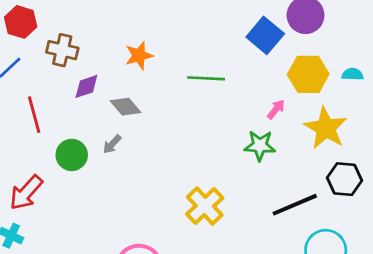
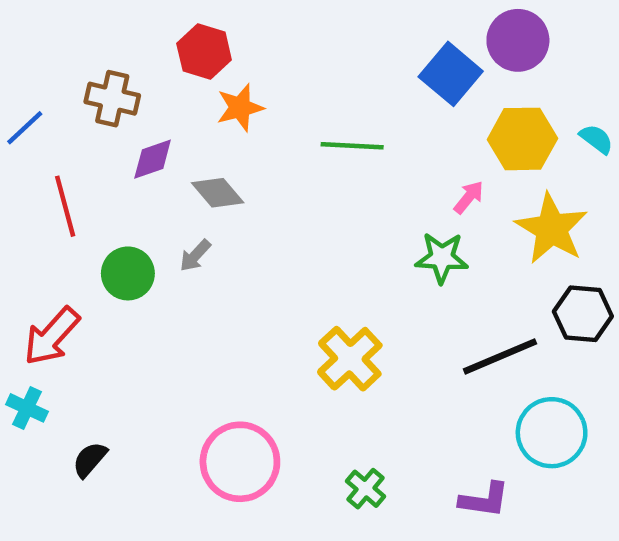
red hexagon: (21, 22) -> (204, 52), moved
cyan semicircle: (353, 74) -> (596, 139), turned 35

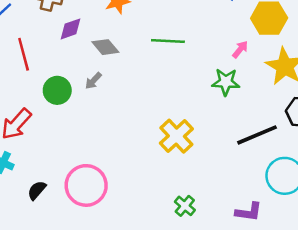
green line: (352, 146) -> (168, 41), moved
pink circle: (240, 462) -> (86, 185), moved

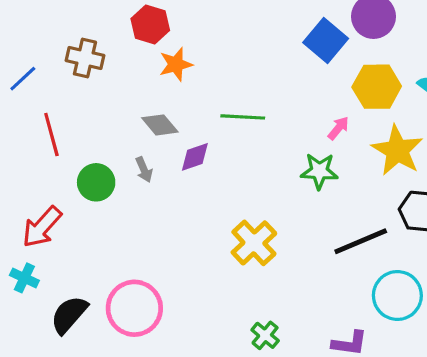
purple diamond: (70, 29) -> (195, 157), moved
gray arrow: (93, 81) -> (144, 170), turned -66
black semicircle: (37, 190) -> (69, 315), size x1.5

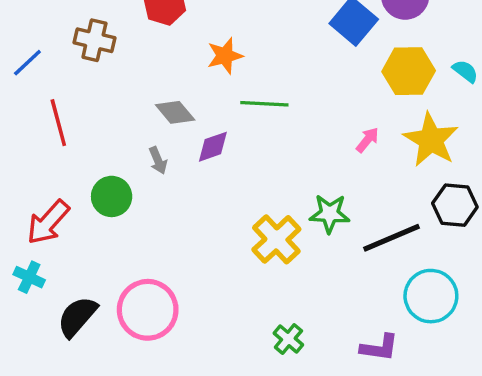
orange star: (176, 64) -> (225, 56), moved
pink arrow: (338, 128) -> (367, 140), moved
green star: (319, 171) -> (330, 214), moved
green circle: (96, 182) -> (112, 196), moved

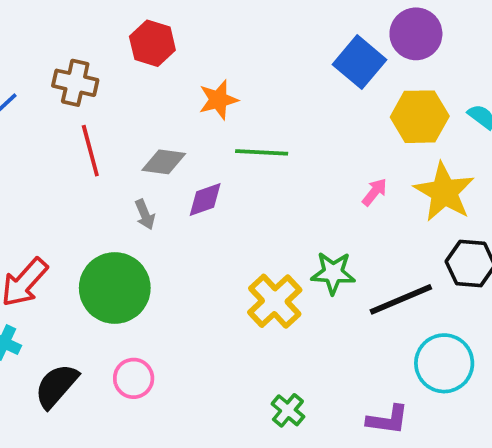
gray diamond: (175, 112) -> (164, 162), turned -42
red line: (58, 123) -> (90, 151), moved
green circle: (112, 196) -> (115, 288), moved, size x1.6
pink circle: (148, 310) -> (134, 378), size x0.6

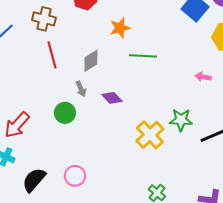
gray diamond: (164, 162) -> (91, 61), turned -40
pink arrow: (375, 192) -> (203, 77), turned -119
purple diamond: (205, 200) -> (112, 98), moved, turned 65
green circle: (115, 288) -> (65, 113), moved, size x0.6

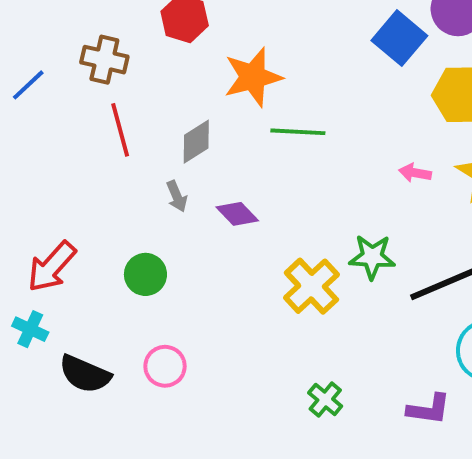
orange star: (120, 28) -> (253, 77), size x1.4
green circle: (65, 113) -> (145, 274), moved
black semicircle: (34, 180) -> (85, 374), turned -108

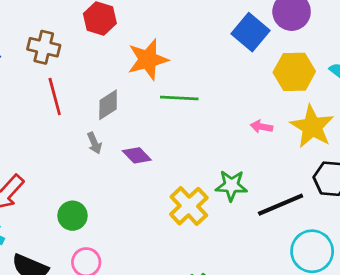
green circle: (145, 274) -> (72, 216), moved

